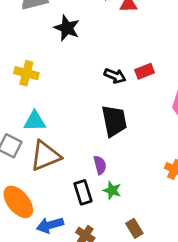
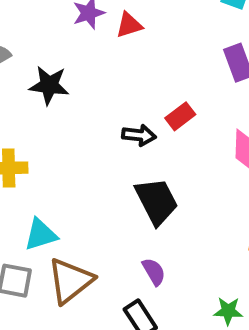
green star: (112, 190) -> (228, 311), moved

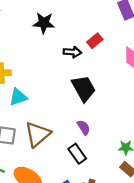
black star: (49, 85) -> (44, 23), moved
cyan triangle: (41, 235) -> (18, 97), moved

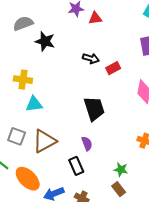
black star: (44, 23) -> (45, 41), moved
black arrow: (72, 52) -> (91, 58), moved

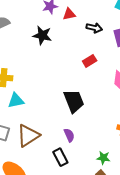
black star: (45, 41) -> (42, 35), moved
black arrow: (91, 58) -> (94, 28), moved

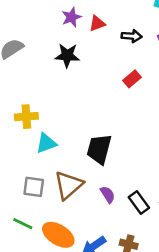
black trapezoid: (74, 101) -> (99, 149), moved, turned -135
purple semicircle: (69, 135) -> (108, 194), moved
black rectangle: (60, 157) -> (139, 202), moved

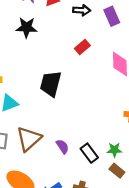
black trapezoid: (99, 149) -> (51, 84), moved

